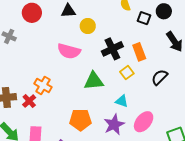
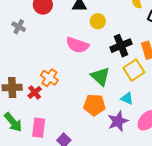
yellow square: (127, 73) -> (134, 70), size x1.5
green triangle: (94, 81) -> (100, 76), turned 45
orange pentagon: (80, 120) -> (94, 105), moved

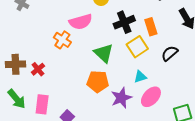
pink semicircle: (77, 45) -> (81, 22), turned -35
orange cross: (49, 78) -> (62, 40), moved
cyan triangle: (127, 98) -> (140, 77), moved, turned -40

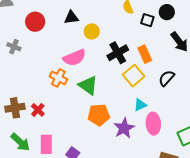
green triangle: (104, 53) -> (88, 85), moved
pink ellipse: (151, 97) -> (153, 124), turned -40

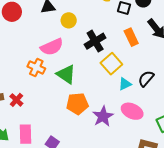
orange rectangle: (145, 54) -> (131, 37), moved
black semicircle: (167, 78) -> (146, 79), moved
cyan triangle: (140, 105) -> (125, 84), moved
pink ellipse: (153, 124) -> (132, 111), turned -60

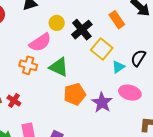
yellow circle: (69, 20) -> (57, 23), moved

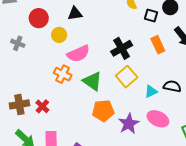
yellow circle: (57, 23) -> (59, 35), moved
yellow square: (102, 49) -> (127, 77), moved
black semicircle: (138, 58) -> (172, 86), turned 60

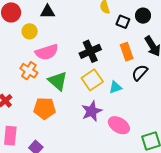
black semicircle: (172, 86) -> (140, 73), moved, turned -66
cyan triangle: (151, 91) -> (115, 87), moved
orange pentagon: (103, 111) -> (45, 108), moved
purple star: (129, 124) -> (92, 111), moved

